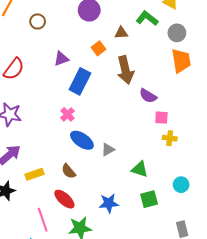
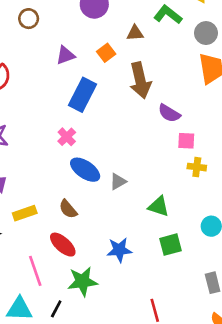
purple triangle: (61, 59) -> (65, 55), moved

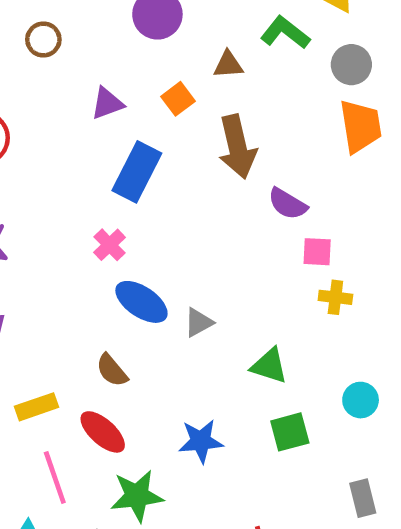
yellow rectangle: (25, 213) -> (37, 407), moved

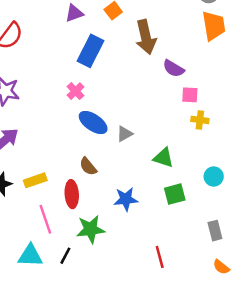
brown semicircle: (112, 370) -> (88, 166), moved
red ellipse: (103, 432) -> (72, 194), turned 44

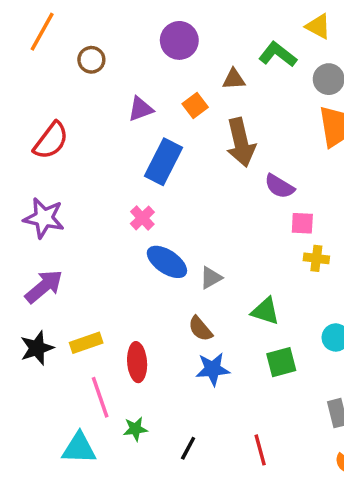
brown semicircle: (88, 166) -> (200, 329), moved
green star: (91, 229) -> (135, 429), moved, size x0.6
black line: (65, 256) -> (188, 448), moved

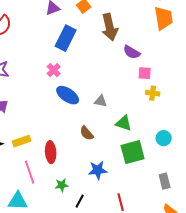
gray triangle: (211, 278) -> (101, 101), moved, turned 40
green square: (281, 362) -> (133, 152), size x1.4
blue star: (213, 369) -> (98, 170), moved
green star: (135, 429) -> (62, 185), moved

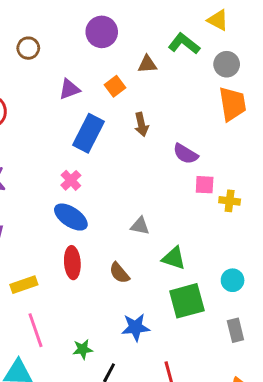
brown arrow: (110, 27) -> (141, 124), moved, size x0.6
yellow cross: (153, 93) -> (230, 201), moved
blue ellipse: (68, 95) -> (71, 217), moved
red ellipse: (51, 152) -> (72, 263), moved
gray rectangle: (165, 181) -> (235, 330), moved

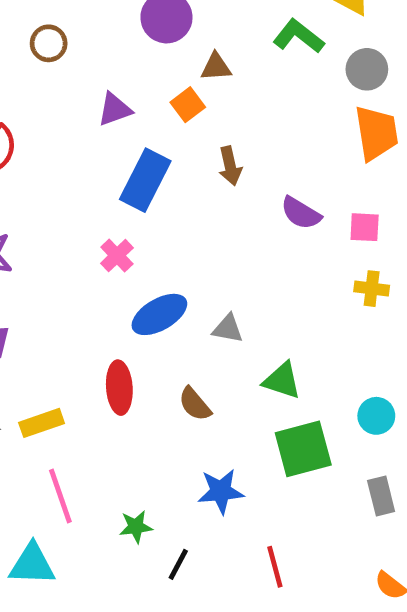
brown triangle: (147, 64) -> (216, 67), moved
pink square: (205, 185) -> (365, 227), moved
blue ellipse: (71, 217) -> (159, 314), moved, turned -64

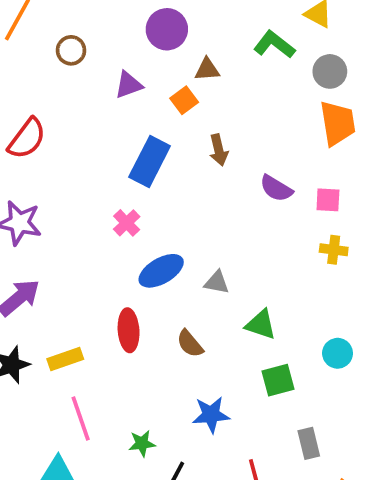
purple triangle: (115, 109) -> (129, 85), moved
green square: (303, 449) -> (278, 380), size x0.7
gray rectangle: (381, 496) -> (309, 443), moved

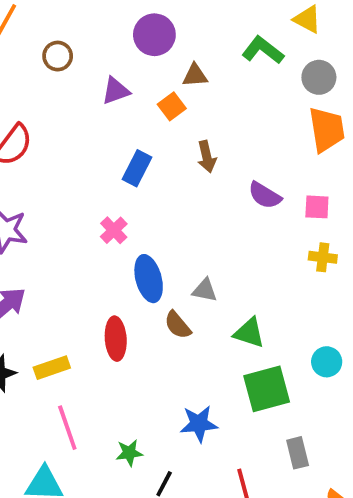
blue rectangle: (150, 162) -> (137, 168), size x0.7
blue ellipse: (161, 271) -> (149, 279), turned -75
brown semicircle: (190, 344) -> (178, 325), moved
green square: (278, 380) -> (267, 389), size x1.4

